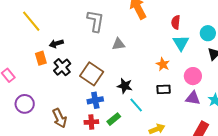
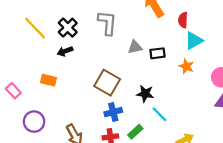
red semicircle: (176, 22) -> (183, 20), moved
cyan triangle: (181, 43) -> (194, 41), moved, turned 36
orange rectangle: (41, 58) -> (49, 80), moved, turned -56
black cross: (62, 67) -> (68, 28), moved
black rectangle: (164, 89) -> (157, 53), moved

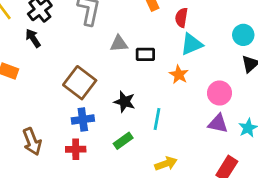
black arrow: (65, 51) -> (33, 38), turned 70
cyan line: (159, 114) -> (157, 119), moved, turned 48
green rectangle: (135, 132) -> (123, 141), moved

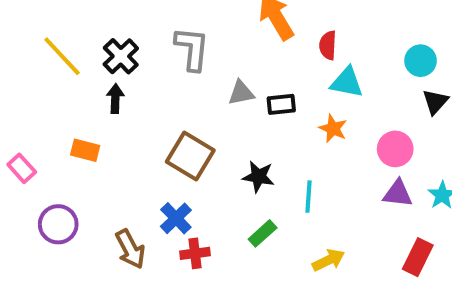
black arrow: (33, 38) -> (115, 99), turned 42
cyan triangle: (192, 44) -> (347, 82), turned 40
blue cross: (83, 119) -> (176, 218), moved, turned -30

